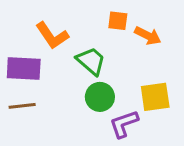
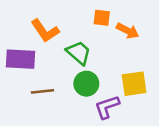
brown line: (22, 106) -> (42, 91), moved

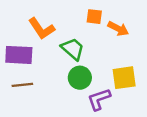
brown line: (42, 91) -> (22, 85), moved

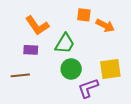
green trapezoid: (73, 49) -> (65, 44), turned 80
purple rectangle: (19, 55) -> (31, 50), moved, size x0.6

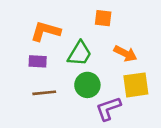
orange L-shape: (37, 25) -> (46, 31), turned 140
orange arrow: (105, 25) -> (125, 54), moved
brown line: (20, 75) -> (44, 93), moved

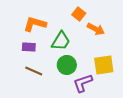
orange square: (103, 18) -> (79, 14), turned 32
orange arrow: (125, 54) -> (96, 29), moved
brown line: (44, 93) -> (34, 71), turned 30

